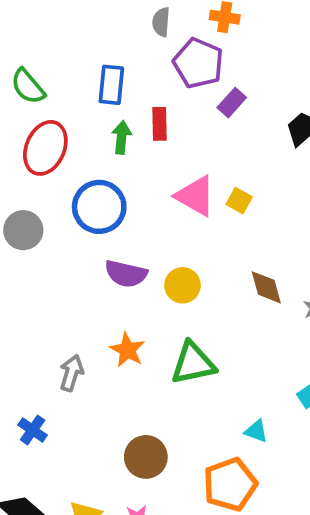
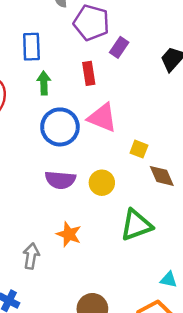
red rectangle: (159, 124) -> (89, 73), moved
yellow square: (239, 201) -> (139, 149), moved
blue circle: (99, 207) -> (60, 127), moved
green triangle: (193, 363) -> (136, 225), moved

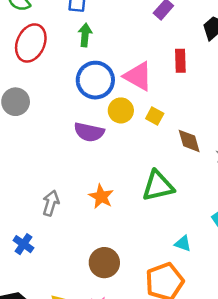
red rectangle: (89, 73) -> (180, 61), moved
yellow square: (139, 149) -> (155, 116), moved
yellow circle: (102, 183) -> (121, 110), moved
orange star: (69, 234) -> (101, 197), moved

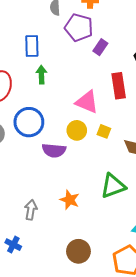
red rectangle: (180, 61) -> (119, 86), size x1.4
blue circle: (95, 80) -> (29, 122), moved

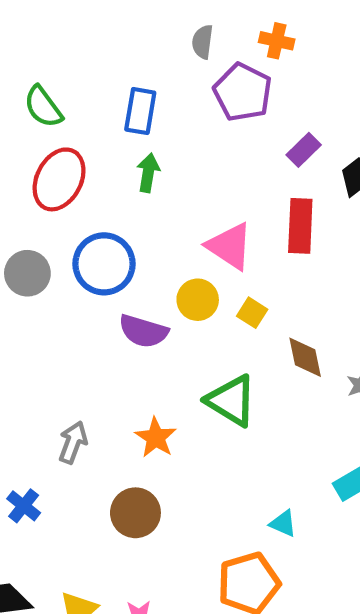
purple rectangle: (100, 47) -> (304, 150), moved
green triangle: (113, 186) -> (231, 401), moved, turned 40
brown circle: (78, 251) -> (135, 513), moved

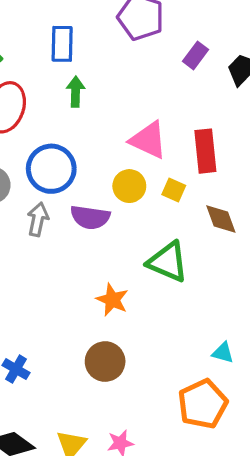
red rectangle: (300, 226) -> (205, 151), moved
gray arrow: (73, 442) -> (38, 219), moved

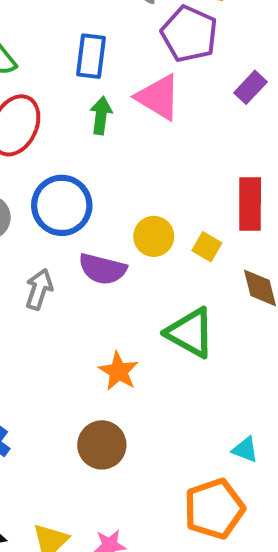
pink triangle: (148, 140) -> (158, 97), moved
gray arrow: (38, 219) -> (39, 289), moved

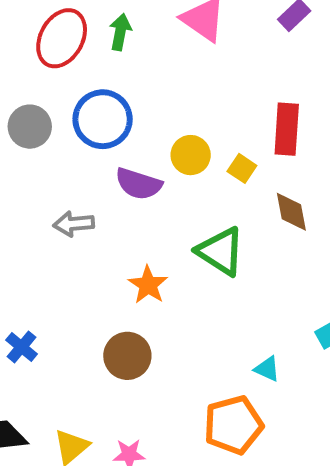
green arrow: (101, 115) -> (120, 32), moved
gray arrow: (39, 289) -> (74, 224), moved, turned -117

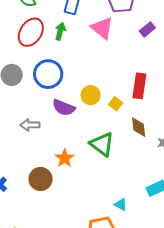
brown circle: (127, 356) -> (40, 179), moved

